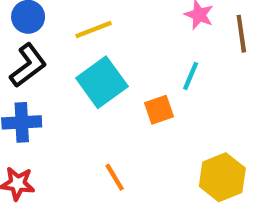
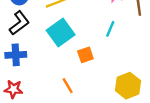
orange square: (159, 110) -> (85, 55), moved

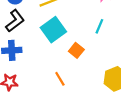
orange square: (85, 55) -> (76, 50), turned -32

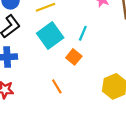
cyan line: (99, 26) -> (83, 33), moved

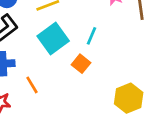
orange line: (57, 86) -> (32, 85), moved

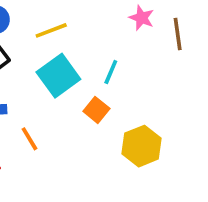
yellow hexagon: (129, 98) -> (142, 146), moved

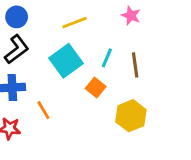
yellow line: (51, 30) -> (74, 23), moved
brown line: (178, 34) -> (135, 65), moved

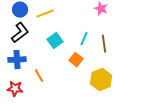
yellow line: (74, 23) -> (45, 14), moved
cyan square: (66, 61) -> (55, 41), size x0.7

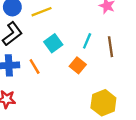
orange line: (39, 76) -> (35, 67), moved
yellow hexagon: (101, 80) -> (103, 103), moved

